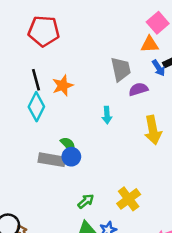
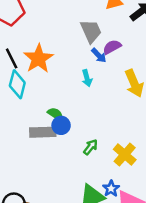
blue arrow: (159, 68) -> (99, 55), moved
orange star: (63, 86) -> (38, 59), size x1.4
green arrow: (86, 201) -> (90, 147), moved

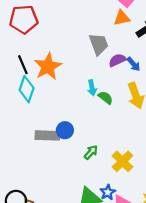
blue arrow: (99, 55) -> (134, 64), moved
green semicircle: (55, 114) -> (105, 98), moved

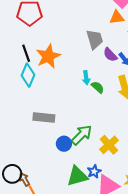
purple semicircle: (117, 60) -> (110, 55), turned -112
blue circle: (65, 130) -> (64, 144), moved
green arrow: (91, 152) -> (82, 135), size x1.6

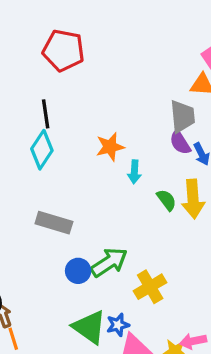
gray trapezoid: (95, 39) -> (182, 116), moved
orange star: (48, 56) -> (110, 147), moved, size x0.7
green semicircle: (98, 87) -> (166, 200), moved
green triangle: (77, 176) -> (89, 327), turned 40

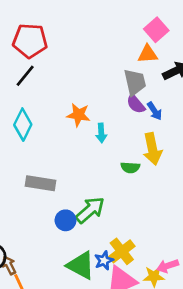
black line: (46, 114) -> (25, 76), moved, turned 55
orange star: (110, 147) -> (79, 115), turned 30
green semicircle: (166, 200) -> (130, 167), moved, turned 138
yellow cross: (150, 287) -> (122, 251), moved

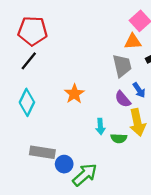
purple semicircle: (136, 104) -> (123, 99), moved
orange star: (79, 115) -> (74, 94), turned 30
cyan arrow: (101, 133) -> (100, 127), moved
blue circle: (65, 220) -> (64, 164), moved

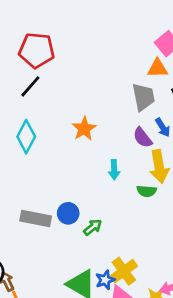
green semicircle: (119, 138) -> (147, 191), moved
gray rectangle: (42, 152) -> (36, 219), moved
green arrow: (85, 175) -> (93, 227), size x0.6

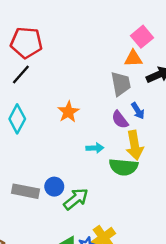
cyan arrow: (114, 170) -> (95, 148), turned -91
green semicircle: (147, 191) -> (124, 167), size x1.6
green arrow: (93, 227) -> (76, 199), size x1.5

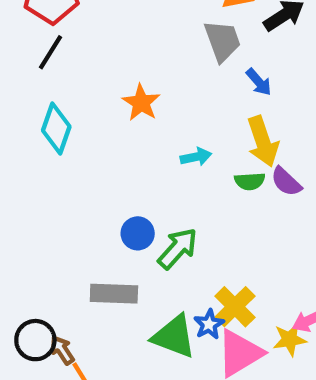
purple semicircle: (120, 120) -> (286, 182), moved
green semicircle: (124, 167) -> (250, 181), size x0.6
gray rectangle: (26, 191) -> (114, 294), moved

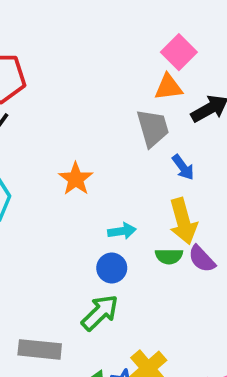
blue circle: (138, 233) -> (112, 268), moved

